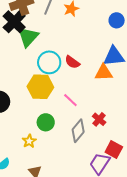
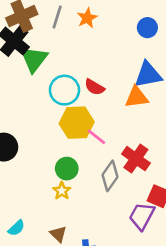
yellow hexagon: (40, 87) -> (77, 123), moved
red cross: (99, 119) -> (136, 159), size x1.5
yellow star: (29, 141) -> (62, 191), moved

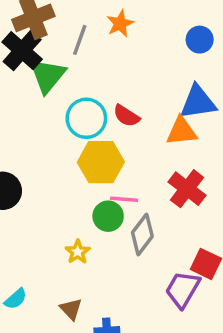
gray line: (57, 17) -> (80, 40), moved
pink line: (96, 137) -> (124, 199), moved, turned -36
red cross: (136, 159) -> (187, 189), moved
green circle: (67, 169) -> (108, 216), moved

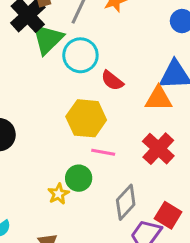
cyan circle: (86, 118) -> (80, 55), moved
green circle: (108, 216) -> (79, 178), moved
gray diamond: (142, 234) -> (126, 202), moved

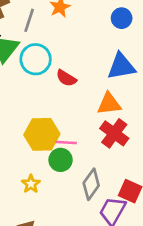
orange triangle: (159, 99) -> (109, 104), moved
yellow hexagon: (86, 118) -> (42, 134), moved
green circle: (79, 178) -> (61, 160), moved

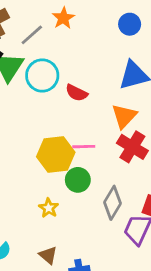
gray line: (29, 20) -> (32, 35), turned 35
orange triangle: (109, 104) -> (124, 116), turned -35
pink line: (66, 143) -> (84, 147), moved

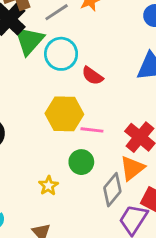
orange triangle: (124, 116) -> (132, 168), moved
yellow hexagon: (56, 154) -> (64, 114), moved

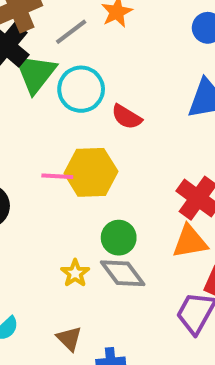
pink line: (92, 130) -> (57, 176), moved
orange triangle: (132, 168) -> (190, 242), turned 32
gray diamond: (112, 190) -> (123, 273), moved, turned -72

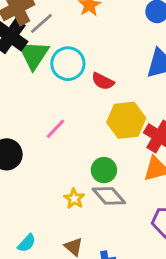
gray line: (71, 32) -> (41, 23), moved
yellow hexagon: (91, 172) -> (126, 120), moved
pink line: (57, 176) -> (56, 129), turned -45

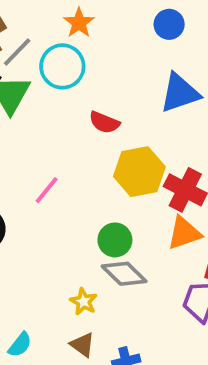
cyan circle: (68, 64) -> (62, 66), moved
yellow star: (74, 199) -> (84, 302), moved

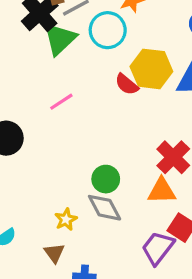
yellow hexagon: (139, 172) -> (151, 69), moved
pink line: (47, 190) -> (61, 102), moved

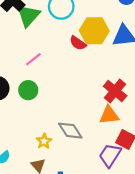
green circle: (106, 179) -> (28, 90), moved

